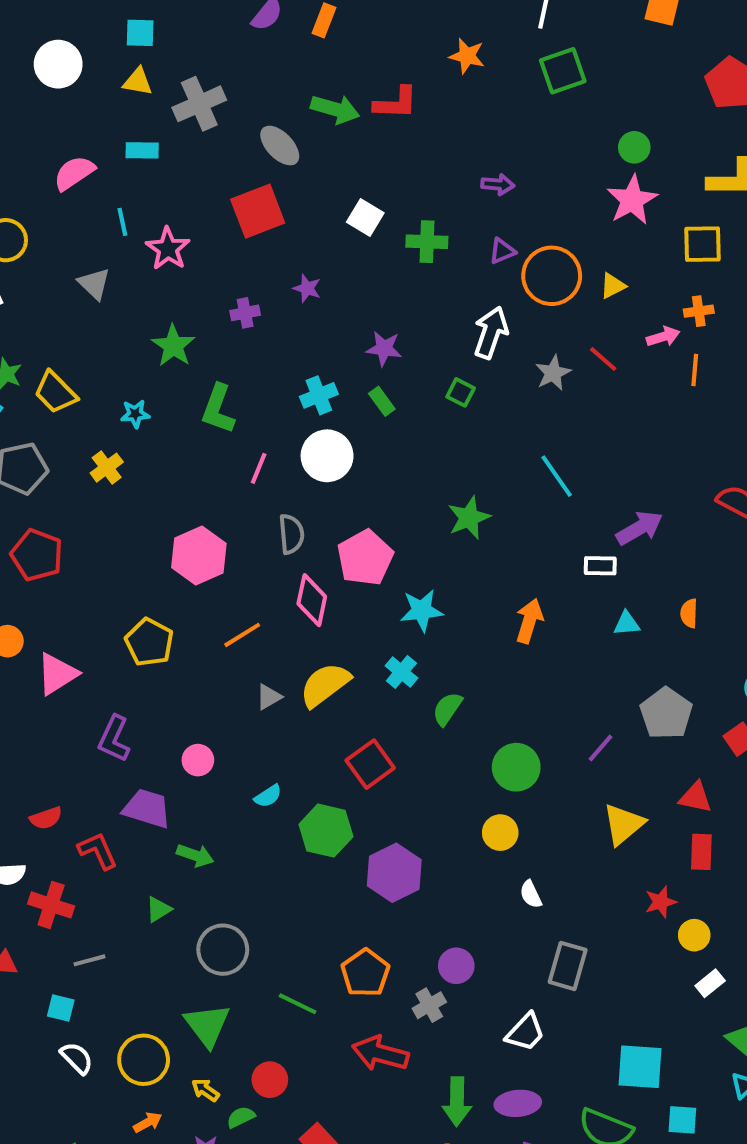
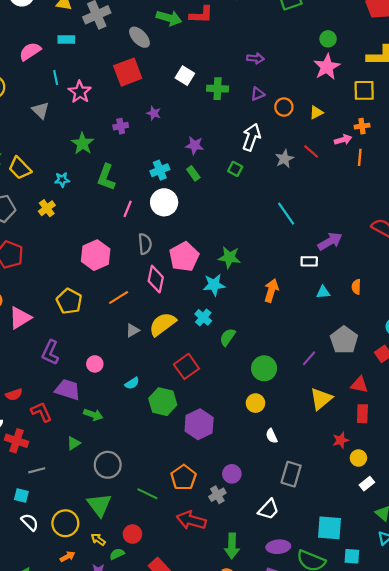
orange circle: (552, 276) -> (284, 107), size x0.6
green star: (469, 518) -> (229, 257), moved, turned 30
purple ellipse: (518, 1103) -> (278, 547), moved

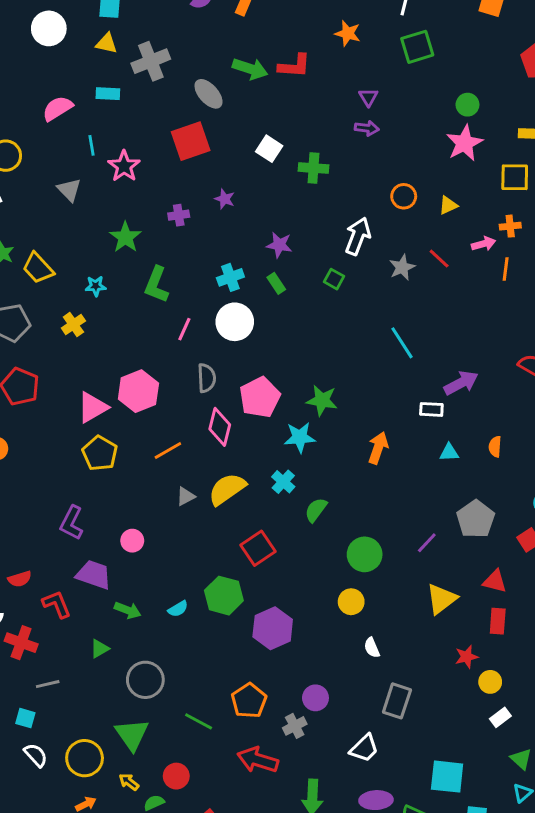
purple triangle: (258, 94) -> (368, 97), moved, turned -40
pink triangle: (20, 318) -> (93, 407), moved
cyan semicircle: (132, 383) -> (178, 609), moved

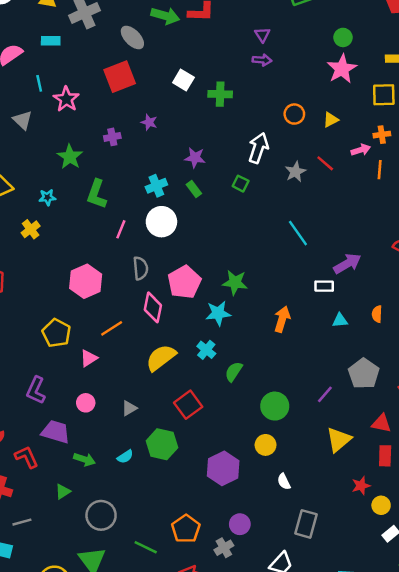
pink triangle: (93, 407) -> (89, 358), moved, size x0.7
gray triangle: (186, 496) -> (129, 408), moved
purple hexagon: (273, 628) -> (223, 468), moved

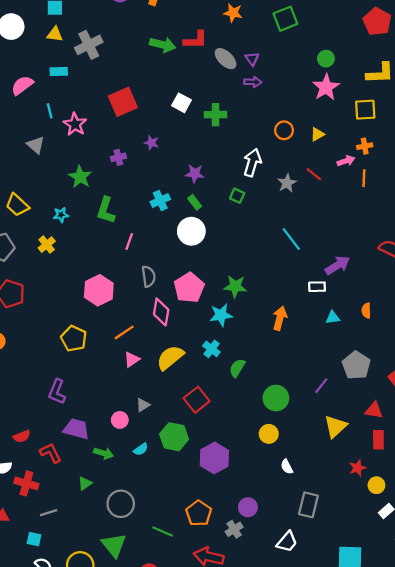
gray ellipse: (132, 37) -> (226, 59), moved
white circle: (161, 222) -> (191, 231), moved
pink triangle: (89, 358) -> (132, 359), moved
pink circle: (86, 403) -> (120, 420), moved
purple hexagon: (223, 468) -> (214, 458), moved

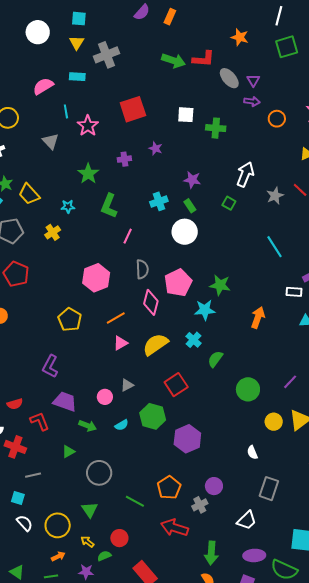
yellow triangle: (55, 34) -> (77, 43), turned 49
white square: (181, 103) -> (186, 115), turned -30
orange circle: (284, 130) -> (277, 119), moved
yellow circle: (269, 434) -> (274, 422), moved
green triangle: (114, 545) -> (90, 510), size x0.7

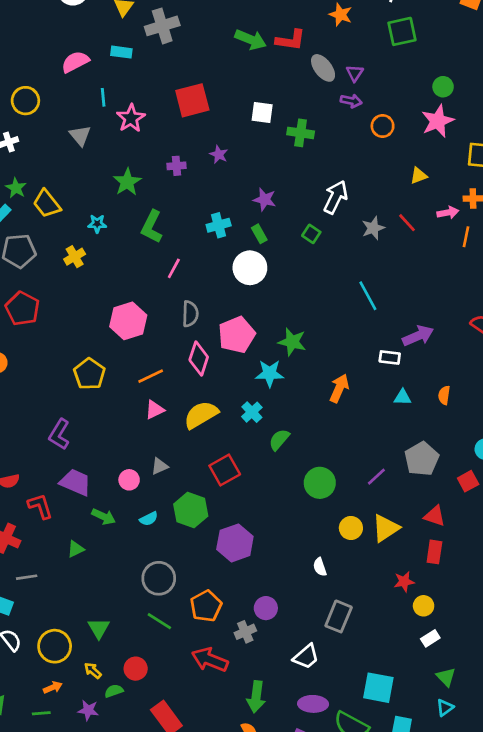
gray circle: (99, 473) -> (159, 578), moved

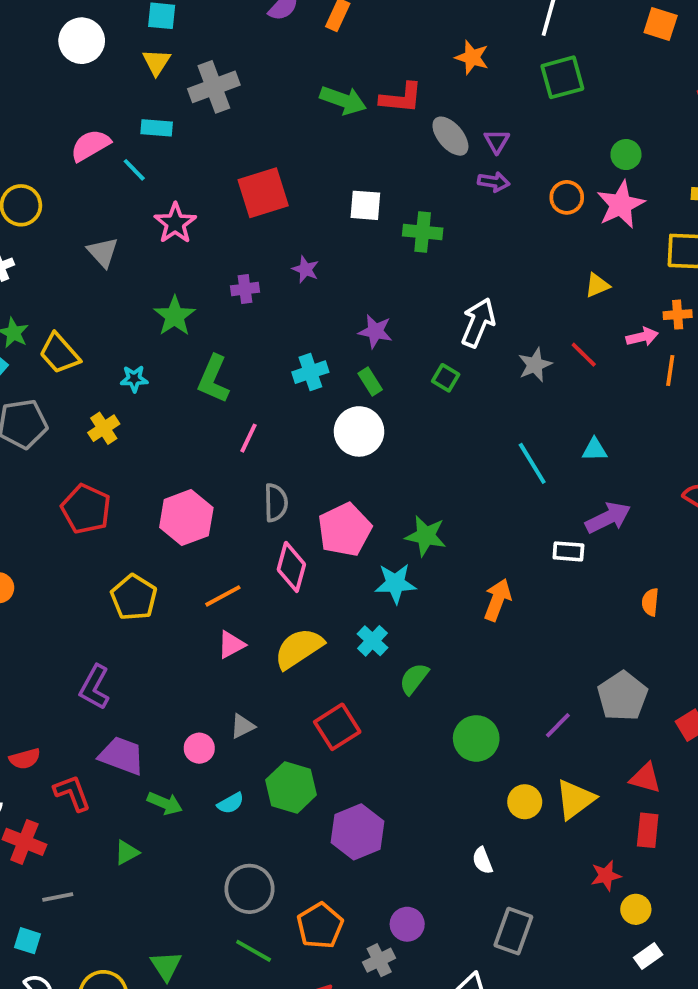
cyan line: (103, 97) -> (134, 170), moved, turned -36
orange circle: (383, 126) -> (567, 197), moved
red pentagon: (22, 309) -> (86, 509), moved
cyan triangle: (403, 397) -> (595, 450), moved

